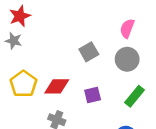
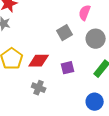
pink semicircle: (127, 28) -> (85, 13), moved

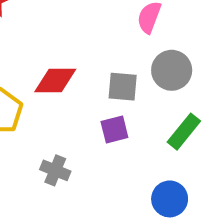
gray square: (65, 33) -> (123, 87), moved, turned 35
red diamond: (39, 61) -> (55, 80), moved

